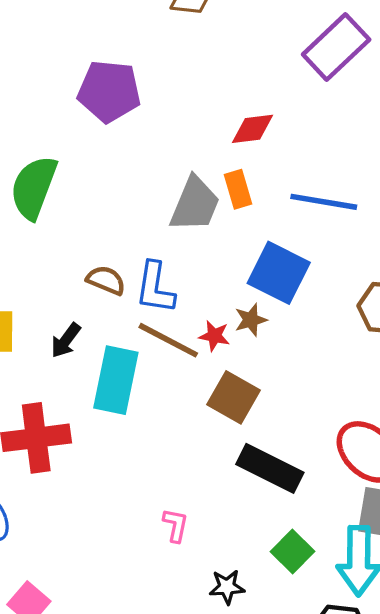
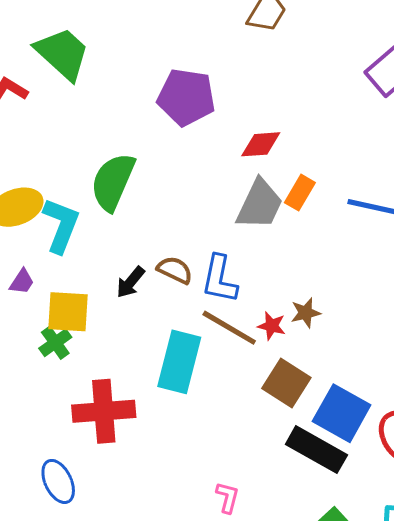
red diamond: (253, 129) -> (261, 144), moved
orange rectangle: (238, 189) -> (300, 193), turned 44
blue square: (279, 273) -> (342, 413), moved
black arrow: (66, 340) -> (131, 282), moved

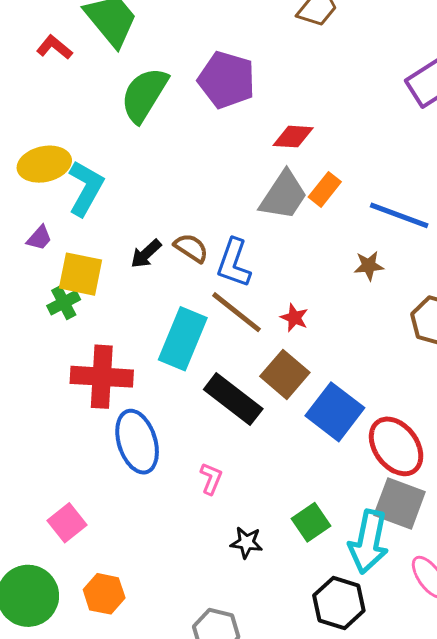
green semicircle: (113, 182) -> (144, 95), moved
brown star: (306, 313) -> (369, 266), moved
red star: (272, 326) -> (294, 318), moved
black rectangle: (316, 450) -> (233, 399), moved
blue ellipse: (58, 481) -> (137, 442), moved, size x1.4

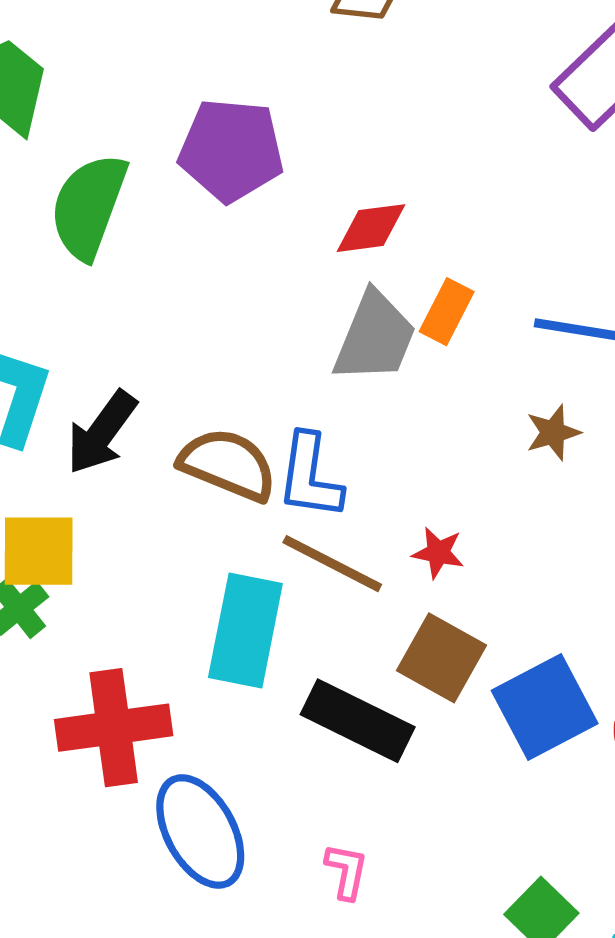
brown semicircle: (191, 248) -> (228, 465), size x1.5
black arrow: (146, 254) -> (102, 432), moved, size x1.4
blue square: (335, 412) -> (545, 707), turned 36

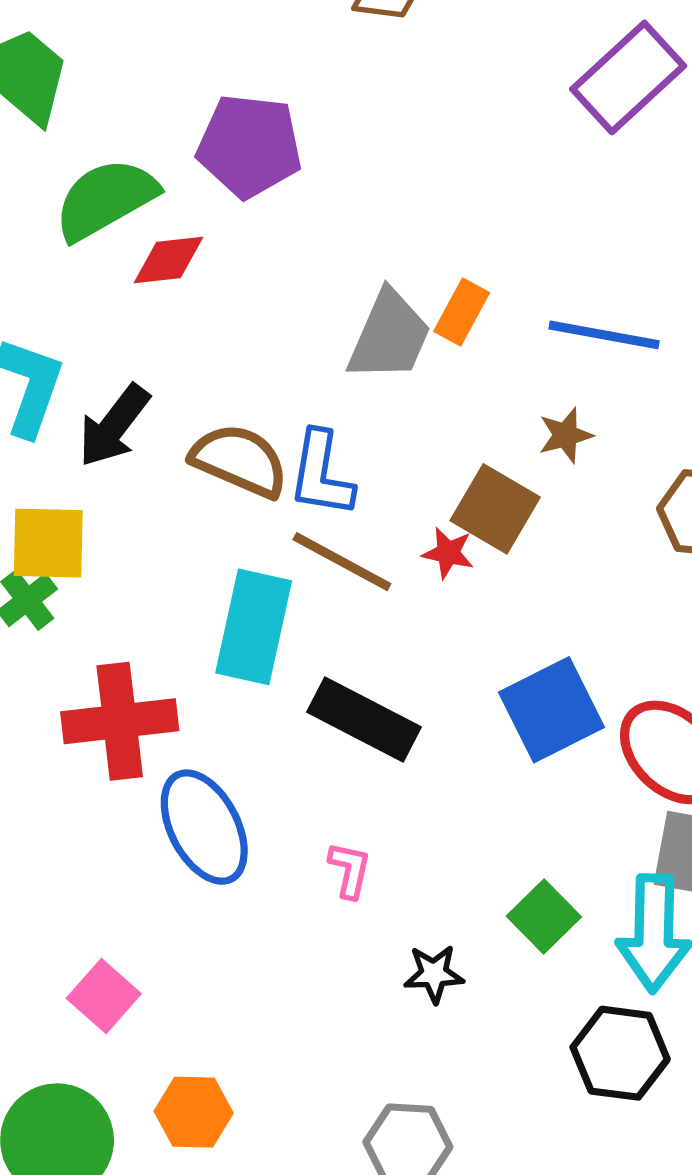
green semicircle: (89, 206) -> (106, 199), turned 39
red diamond: (371, 228) -> (168, 260), moved
brown square: (441, 658) -> (495, 509), moved

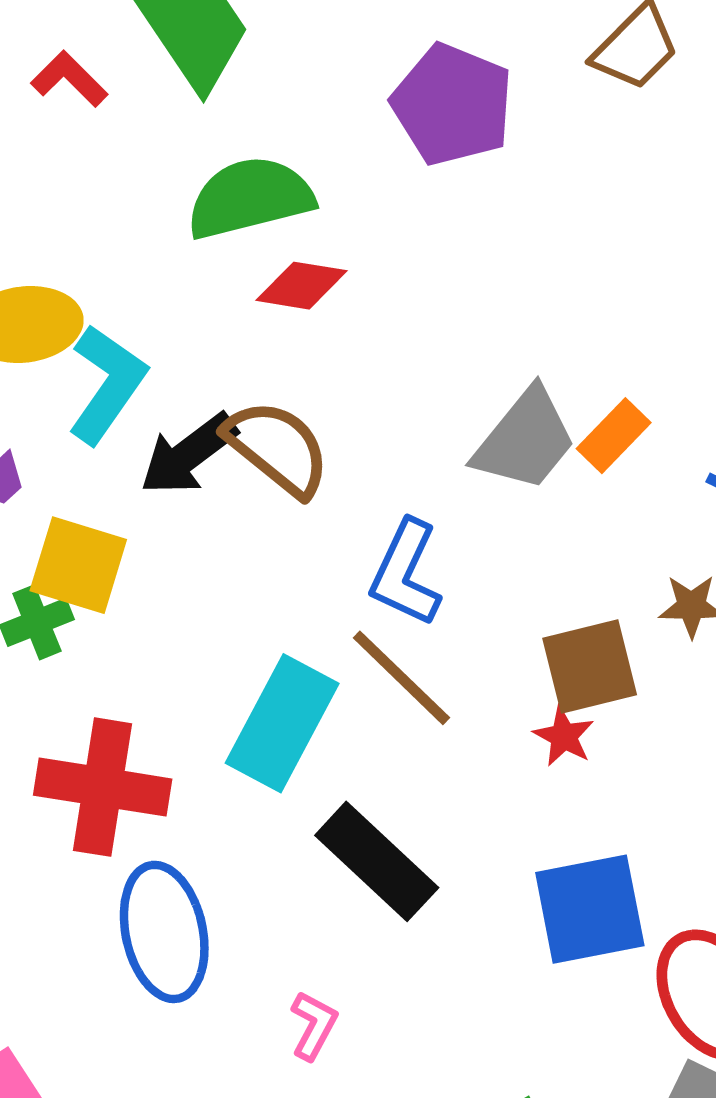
purple pentagon: (249, 146) -> (452, 105), moved
brown semicircle: (240, 460) -> (277, 448), moved
brown square: (495, 509) -> (590, 667), turned 30
red star: (448, 553) -> (564, 736), moved

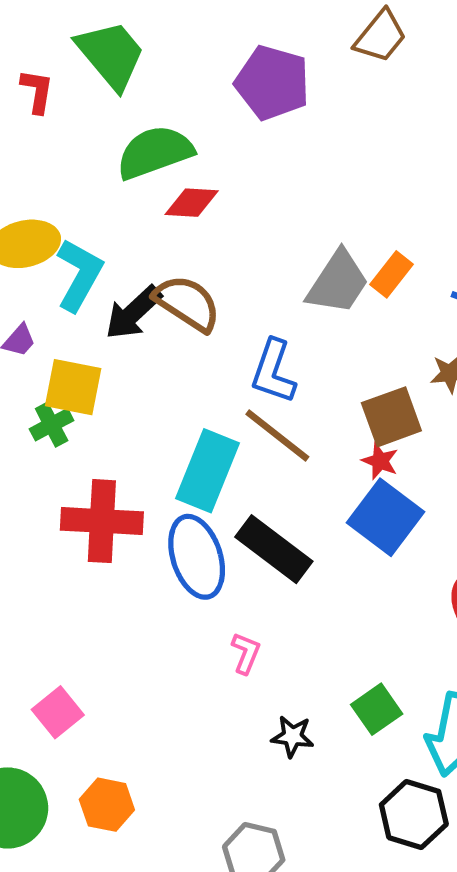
red L-shape: (69, 79) -> (37, 91), turned 60
blue square: (590, 909) -> (386, 517), moved, turned -36
blue ellipse: (164, 932) -> (197, 557), moved

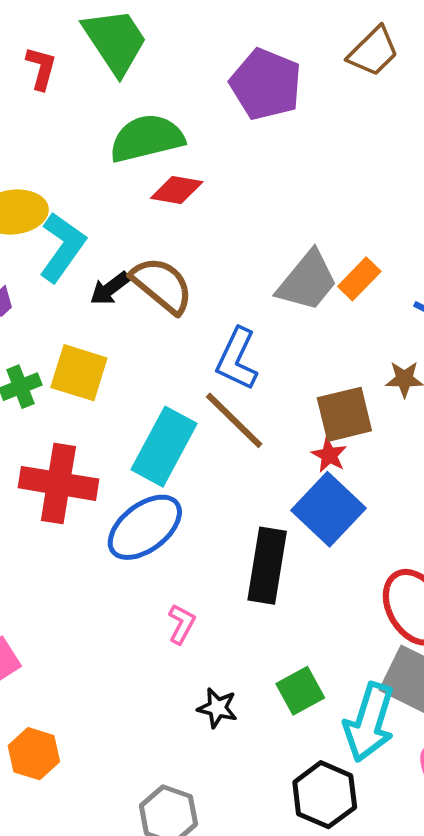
black arrow: (133, 313) -> (110, 289), size x0.7
yellow square: (73, 387) -> (79, 373), moved
black rectangle: (274, 549) -> (267, 566), moved, turned 56
blue ellipse: (197, 557) -> (145, 527), turned 64

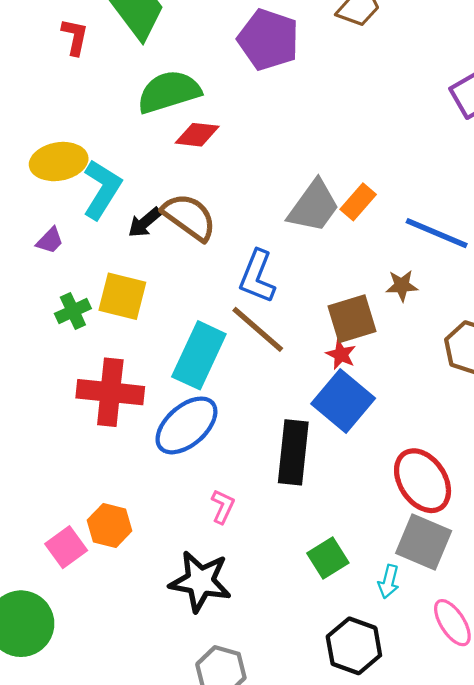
black star: (217, 708) -> (200, 581), moved, size x1.8
cyan arrow: (369, 722) -> (389, 582), size x0.5
orange hexagon: (34, 754) -> (110, 526), moved

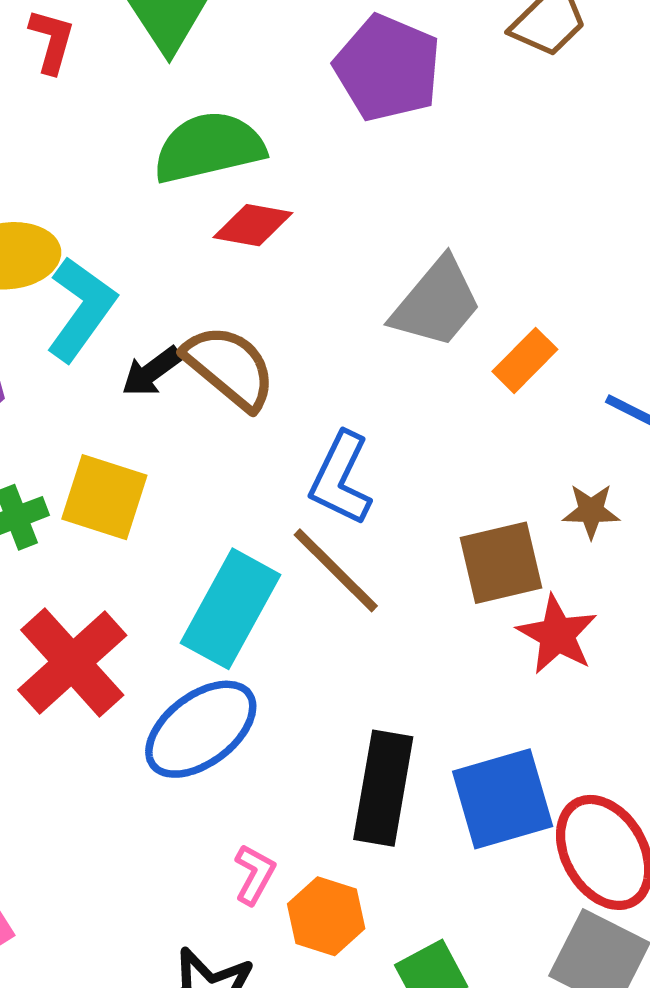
gray trapezoid: (314, 206) -> (437, 303), moved
red star: (341, 354) -> (557, 635), moved, size x1.5
red cross: (110, 392) -> (72, 663), turned 38
blue square: (343, 401) -> (503, 799), moved, turned 30
orange hexagon: (110, 526) -> (326, 916), moved

